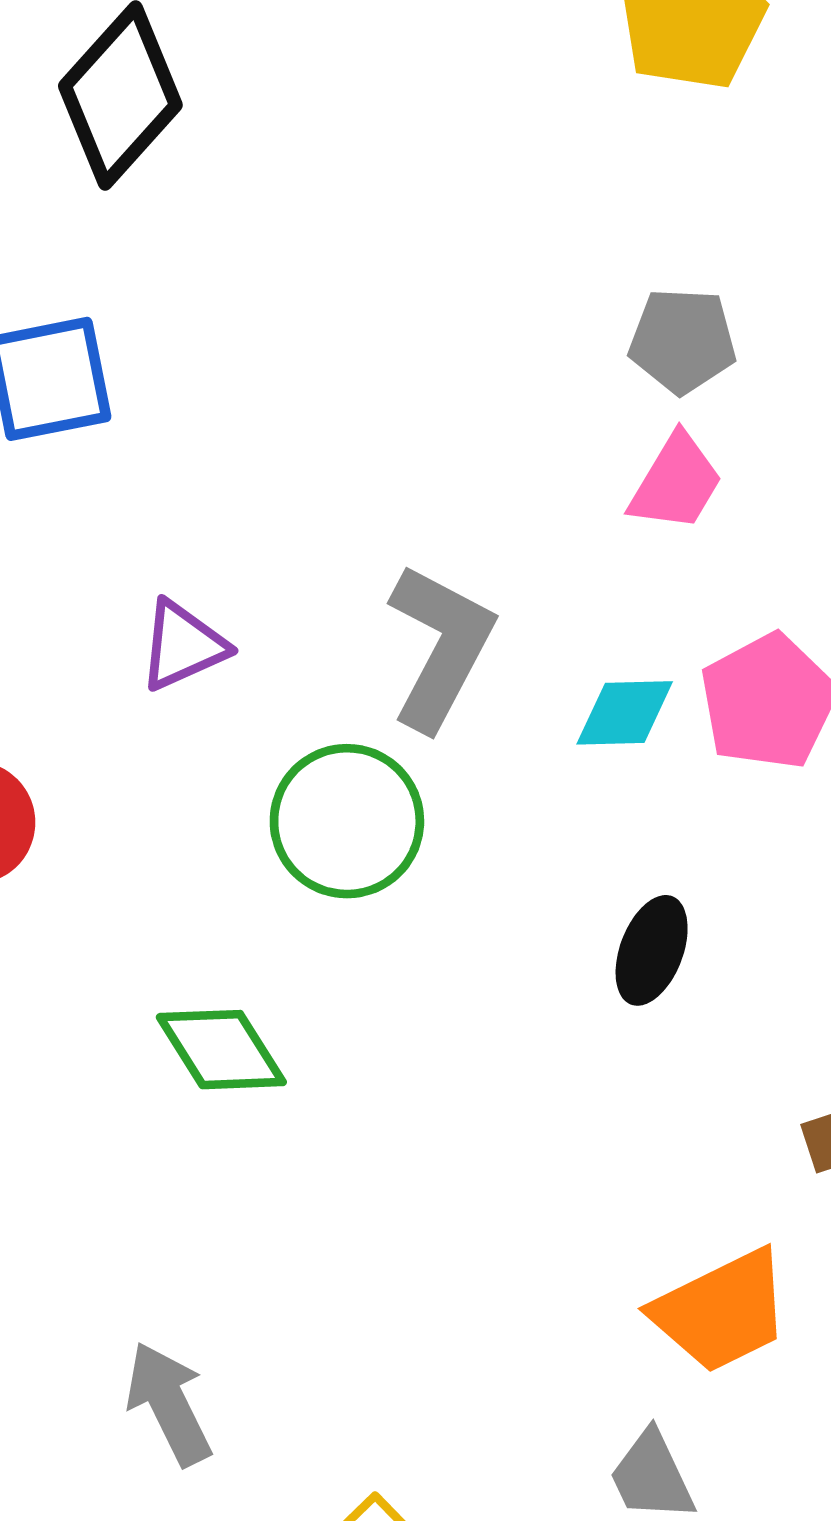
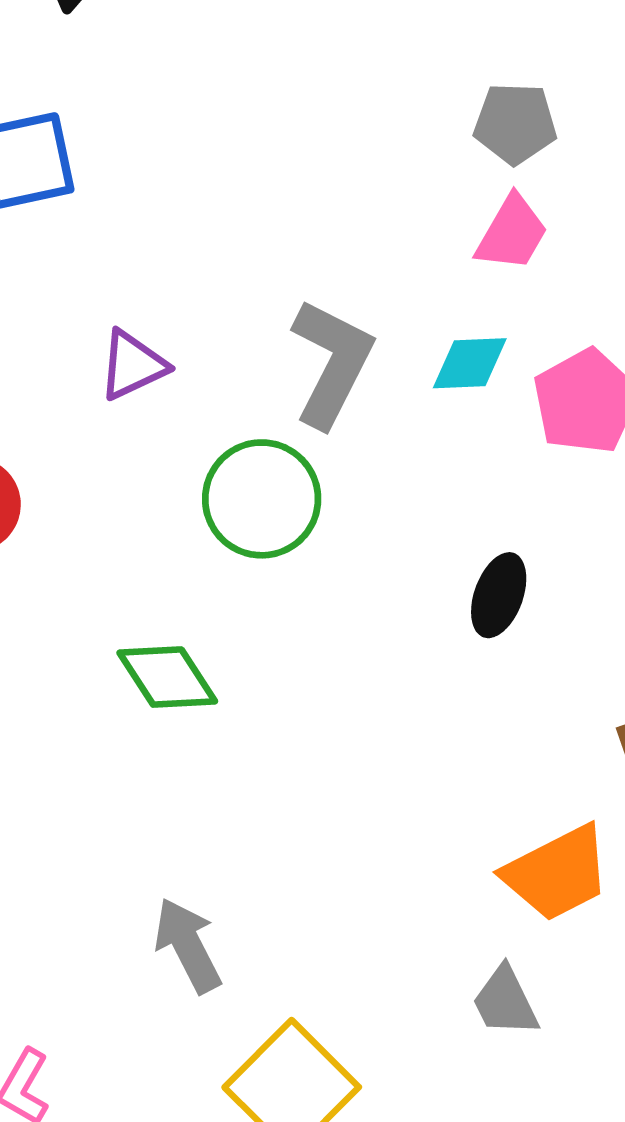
cyan diamond: (625, 713) -> (470, 363), moved
gray arrow: (169, 1404) -> (188, 945), moved

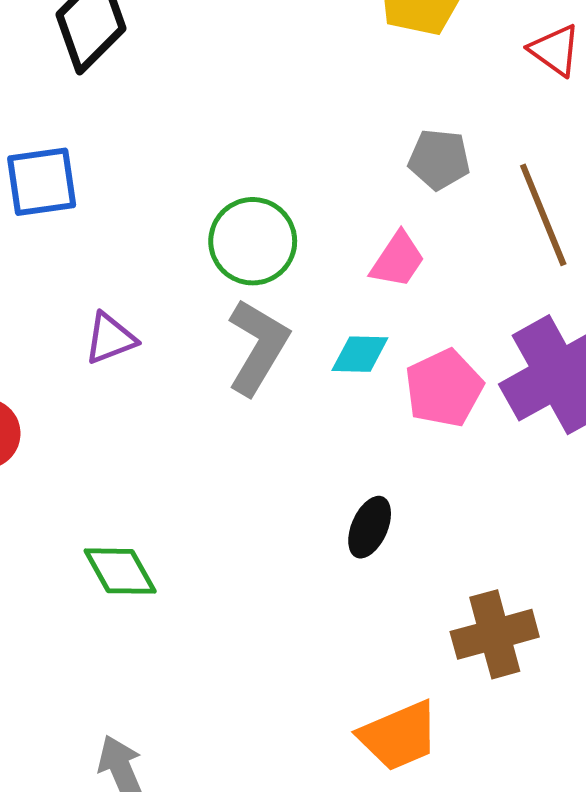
gray pentagon: (515, 123) -> (439, 159), moved
green circle: (262, 499) -> (253, 241), moved

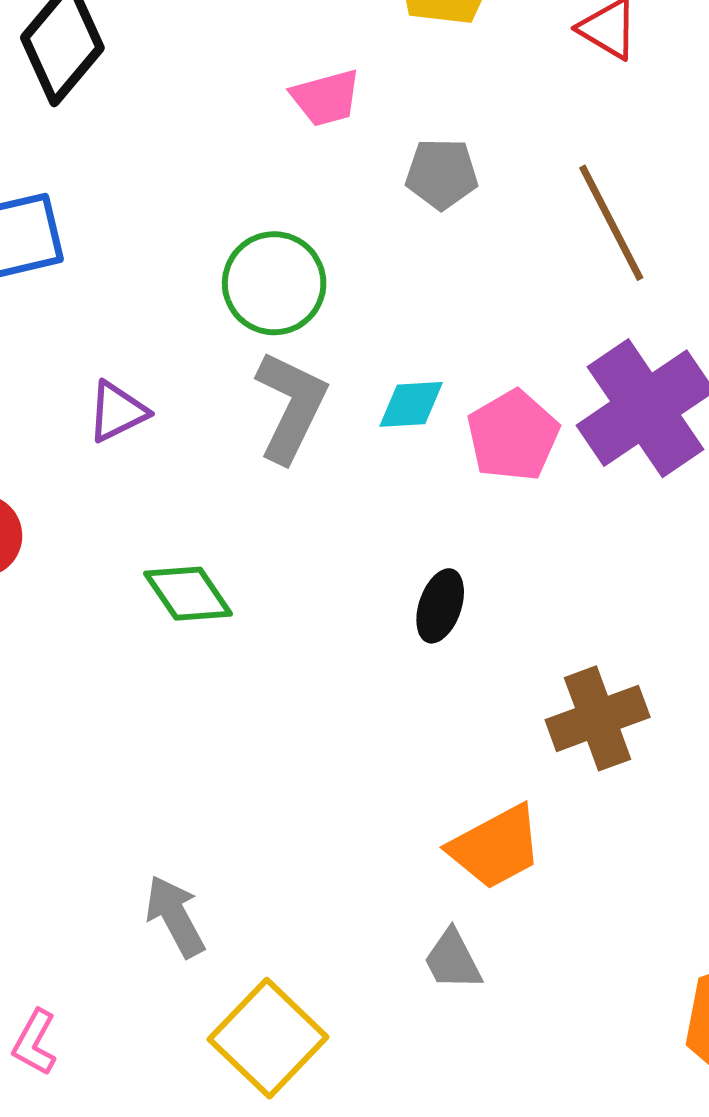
gray pentagon: (439, 159) -> (442, 174), moved
pink trapezoid: (398, 260) -> (326, 98), moved, turned 46
green diamond: (120, 571) -> (188, 594), moved

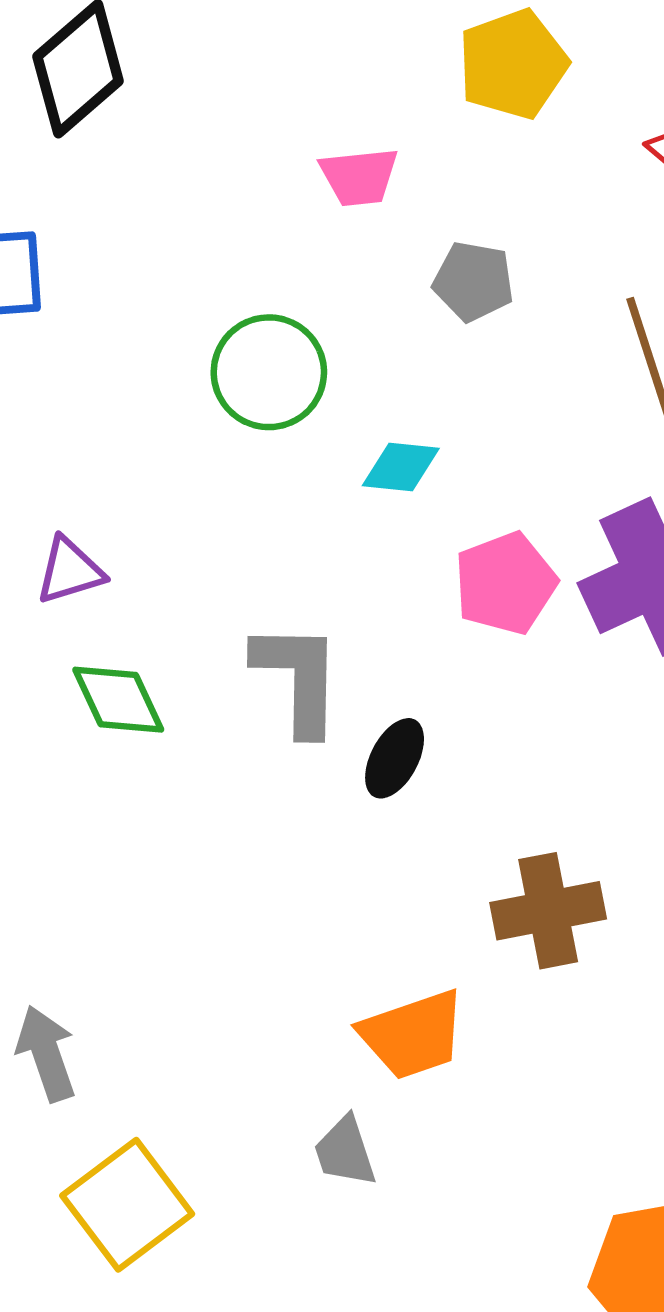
cyan diamond: (411, 404) -> (401, 467), moved
gray L-shape: (291, 406) -> (298, 678), moved, turned -34
purple triangle: (117, 412) -> (70, 571), moved

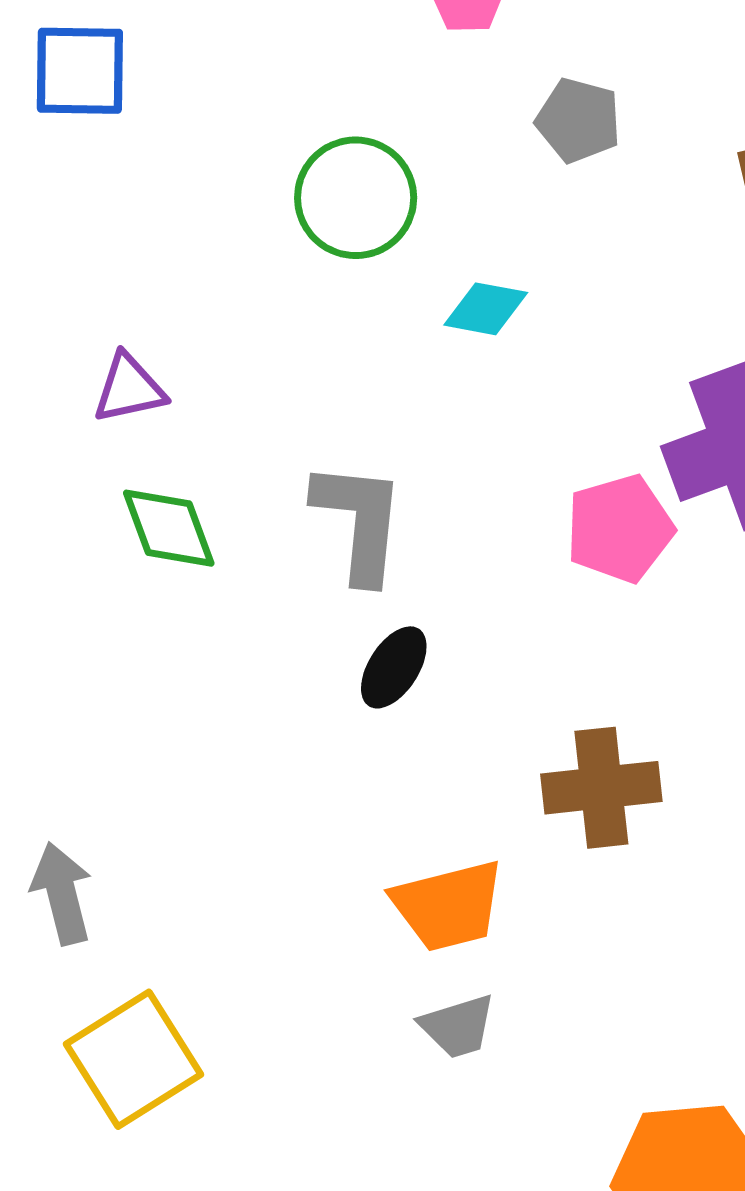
pink pentagon: (505, 583) -> (620, 529), moved
black ellipse: (395, 758) -> (394, 667), moved
gray trapezoid: (345, 1151) -> (458, 1026), moved, turned -94

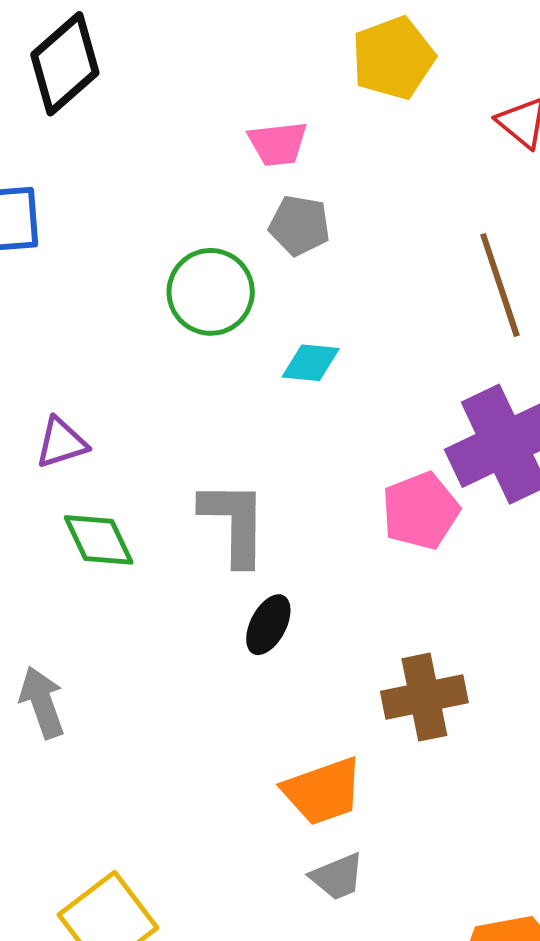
gray pentagon: (578, 120) -> (299, 225), moved
gray arrow: (62, 893) -> (42, 702), moved

